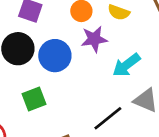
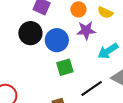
green square: (34, 99) -> (65, 67), moved

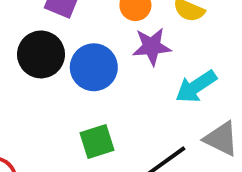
green square: (65, 67) -> (97, 141), moved

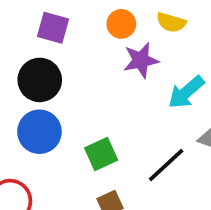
blue circle: (94, 67) -> (39, 132), moved

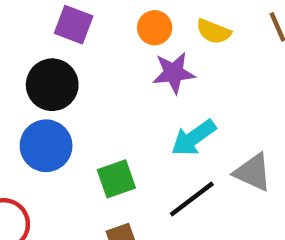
cyan arrow: (186, 92) -> (194, 138), moved

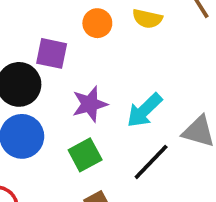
purple square: (74, 25) -> (52, 53), moved
purple star: (174, 73) -> (90, 104), moved

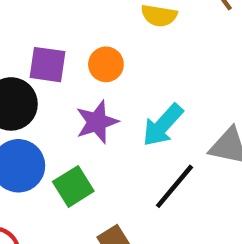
orange circle: (97, 23) -> (106, 64), moved
green square: (85, 155) -> (73, 186), moved

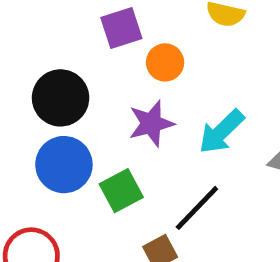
purple square: (48, 65) -> (121, 28), moved, turned -30
black line: (175, 186) -> (197, 208), moved

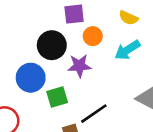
black circle: (61, 98) -> (52, 45), moved
cyan arrow: (221, 132) -> (127, 50), moved

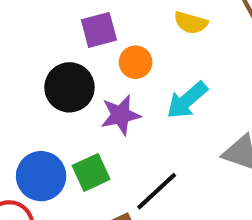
cyan arrow: (127, 50) -> (187, 100), moved
blue circle: (31, 78) -> (41, 176), moved

